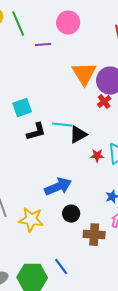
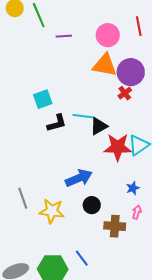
pink circle: (68, 23) -> (108, 35), moved
orange triangle: (84, 74) -> (105, 65), turned -48
red star: (97, 156) -> (118, 147), size x2.0

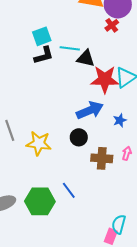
cyan square: (43, 99) -> (42, 36), moved
black triangle: (99, 126) -> (86, 58), turned 42
blue arrow: (79, 178) -> (90, 110), moved
pink arrow: (137, 212) -> (127, 153), moved

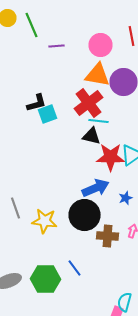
red cross: (112, 25) -> (88, 103), moved, size x2.0
cyan line: (70, 48) -> (98, 121), moved
black L-shape: (44, 55) -> (36, 103), moved
black circle: (79, 137) -> (84, 215), size x1.8

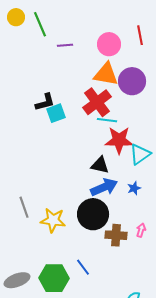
black triangle: (92, 136) -> (100, 165), moved
red star: (110, 157) -> (119, 140), moved
blue star: (126, 198) -> (134, 188), moved

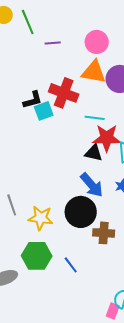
red cross: (97, 102) -> (64, 93), moved, turned -32
black triangle: (100, 165) -> (94, 153), moved
blue arrow: (104, 187) -> (92, 185), turned 72
green hexagon: (54, 278) -> (37, 256), moved

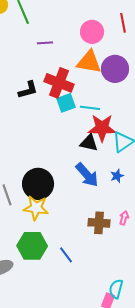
purple line: (53, 43) -> (45, 43), moved
cyan square: (44, 111) -> (66, 103), moved
black circle: (81, 212) -> (38, 184), moved

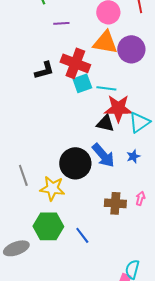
black circle: (38, 184) -> (75, 163), moved

